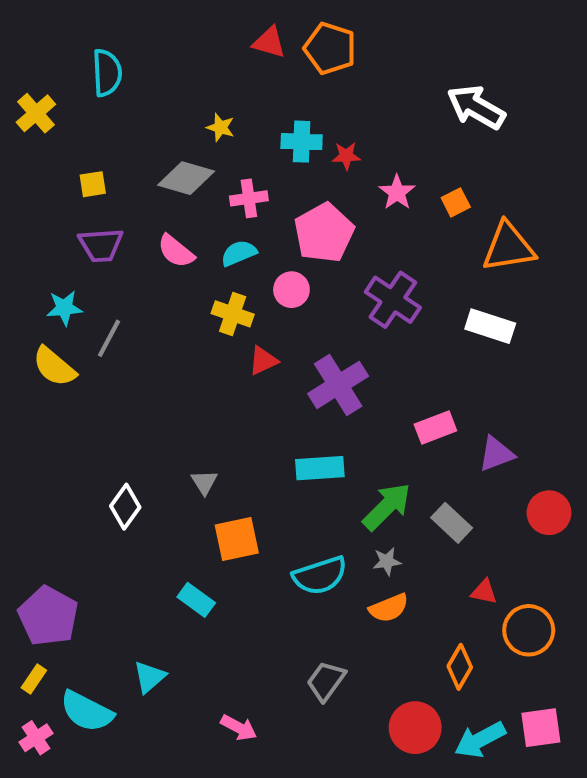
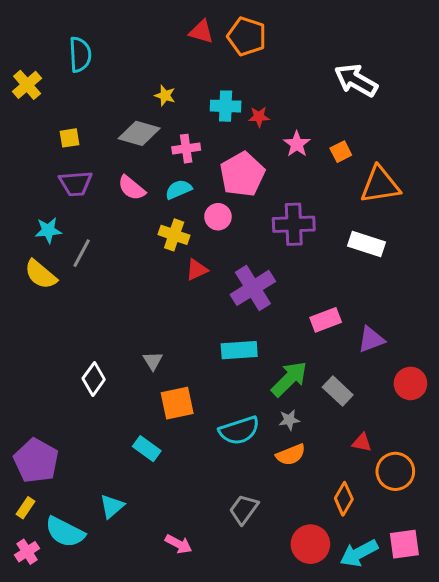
purple cross: (393, 300) -> (294, 224), turned -36

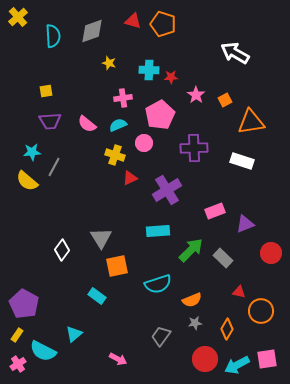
yellow cross: (27, 85) -> (18, 17), moved
gray diamond: (139, 133) -> (92, 31), moved, turned -36
gray triangle: (153, 361) -> (101, 238), size x1.6
gray star: (289, 420) -> (195, 323), moved

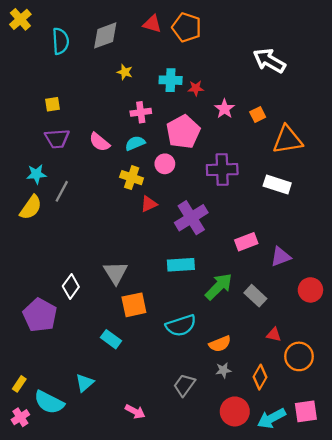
yellow semicircle: (27, 181) -> (31, 207), turned -95
purple pentagon: (24, 304) -> (40, 315), moved

